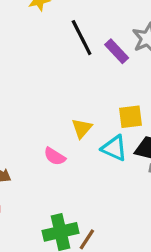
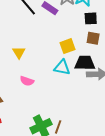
yellow triangle: (82, 128) -> (19, 52), moved

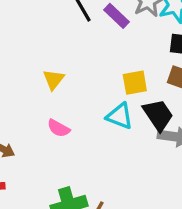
black trapezoid: (85, 63) -> (158, 115), turned 45

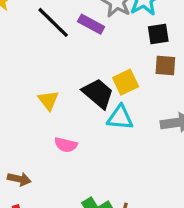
black trapezoid: (158, 115) -> (98, 93), moved

